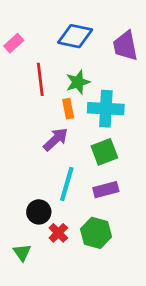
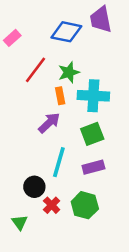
purple trapezoid: (125, 46) -> (101, 19), moved
red line: (40, 79) -> (36, 70), turned 44

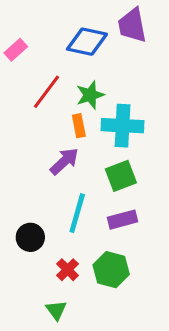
black circle: (34, 187) -> (30, 237), moved
green triangle: (20, 222) -> (56, 310), moved

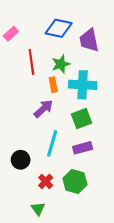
purple trapezoid: (132, 25) -> (89, 40), moved
red line: (46, 92) -> (31, 62), turned -45

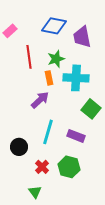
green square: (81, 118) -> (91, 109), moved, turned -30
purple rectangle: (83, 148) -> (76, 136), turned 36

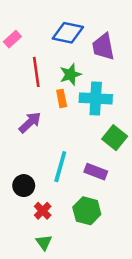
purple arrow: (40, 100) -> (30, 122), moved
red cross: (42, 167) -> (43, 211), moved

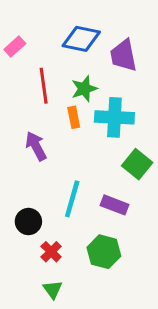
purple arrow: (30, 122) -> (36, 146), turned -75

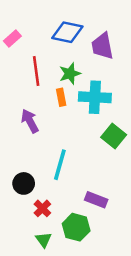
purple rectangle: (114, 205) -> (96, 200), moved
green hexagon: (104, 252) -> (76, 227), moved

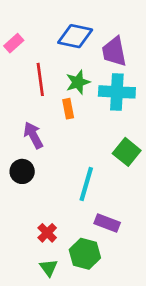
cyan cross: (95, 97) -> (117, 92), moved
cyan line: (60, 165) -> (86, 184), moved
black circle: (24, 183) -> (22, 171), moved

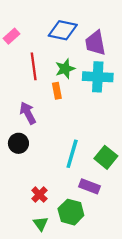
green square: (127, 152) -> (106, 157), moved

